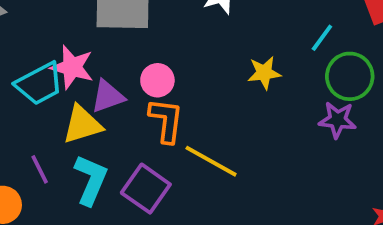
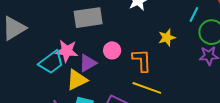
orange L-shape: (166, 120) -> (142, 60), moved

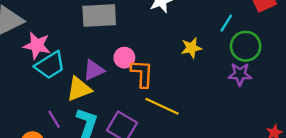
pink star: (67, 51) -> (37, 45), moved
orange L-shape: (142, 60) -> (142, 74), moved

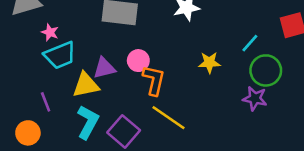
pink star: (37, 45) -> (50, 32), size x0.6
purple line: (54, 119) -> (46, 102), moved

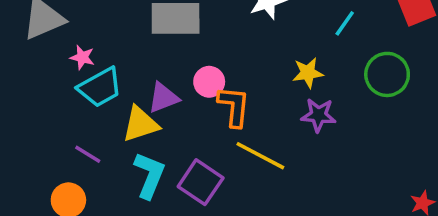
cyan line: (250, 43) -> (345, 23), moved
purple star: (255, 98) -> (318, 115), moved
purple line: (46, 102) -> (88, 154), turned -30

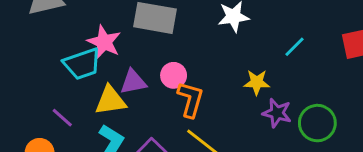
pink star: (82, 57) -> (104, 42), moved, size x1.6
green circle: (387, 74) -> (317, 123), moved
purple star: (318, 115) -> (277, 113), moved

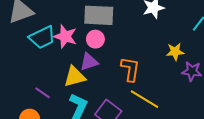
cyan trapezoid: (82, 64) -> (42, 37), moved
pink circle: (174, 75) -> (95, 39), moved

